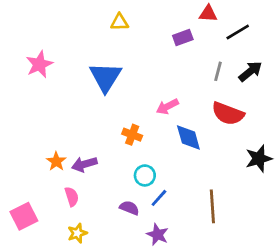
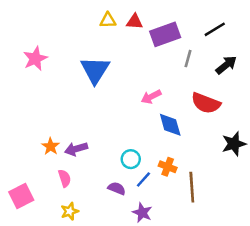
red triangle: (208, 14) -> (135, 22), moved
purple rectangle: (183, 38) -> (165, 34), size x1.6
gray line: (218, 71) -> (188, 59), moved
orange cross: (132, 135) -> (168, 167), moved

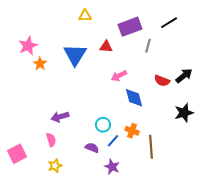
red triangle: (135, 22) -> (106, 47), moved
black arrow: (226, 65) -> (184, 76), moved
red semicircle: (206, 103) -> (162, 81), size x0.7
orange star: (51, 146) -> (40, 64), moved

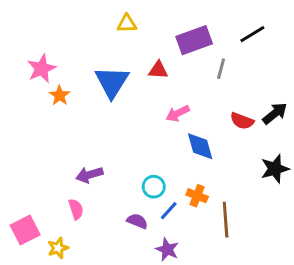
yellow star: (55, 166) -> (58, 248), moved

